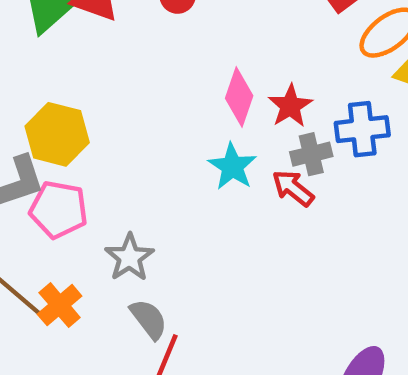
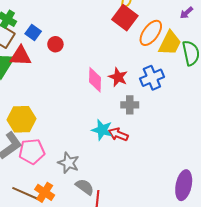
gray cross: (311, 154) -> (130, 105), moved, turned 30
cyan star: (232, 166) -> (102, 130), moved
red arrow: (293, 188) -> (118, 134), moved

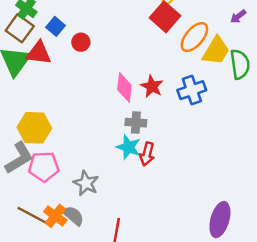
gray cross: (130, 105) -> (136, 123), moved
red arrow: (118, 134) -> (147, 154), turned -102
gray semicircle: (85, 187) -> (73, 216), moved

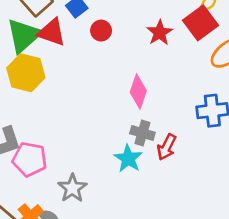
red star: (152, 86) -> (160, 33), moved
yellow hexagon: (34, 128) -> (26, 73), moved
red arrow: (147, 154) -> (167, 147), moved

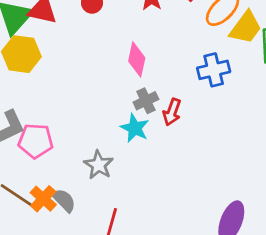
gray cross: (142, 133) -> (146, 101), turned -35
gray star: (72, 188) -> (99, 165), moved

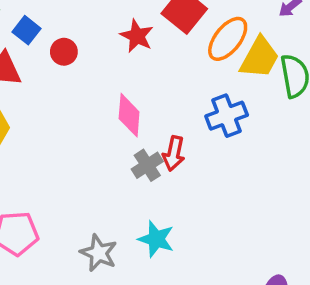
red arrow: (172, 112) -> (174, 153), moved
cyan star: (135, 128) -> (156, 239), moved

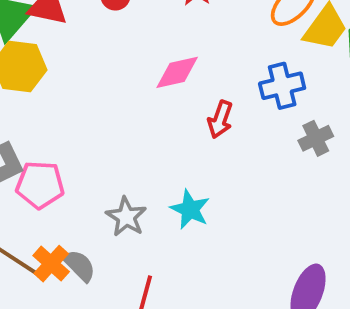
pink diamond: (129, 115) -> (177, 72), turned 66
gray cross: (147, 165) -> (316, 138), moved

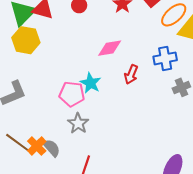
pink pentagon: (40, 185) -> (72, 94), moved
cyan star: (190, 209) -> (91, 83), moved

